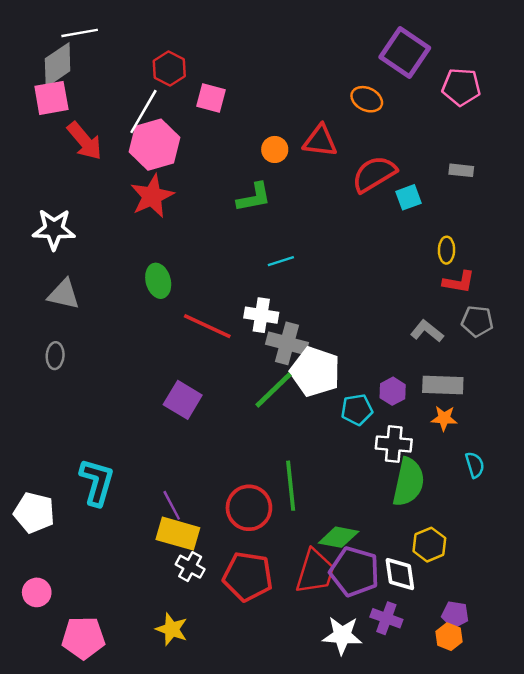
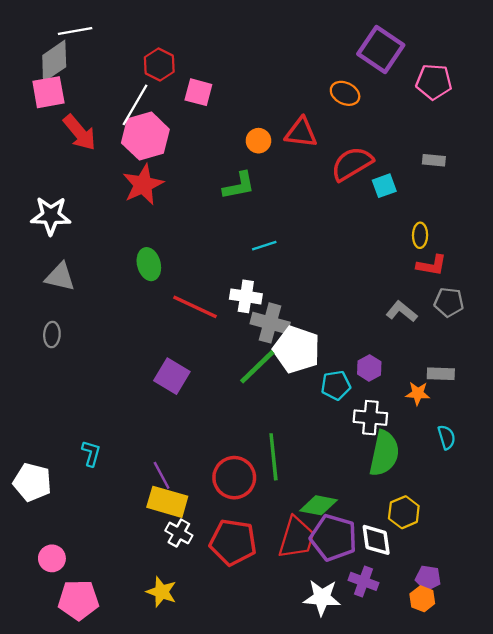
gray rectangle: (443, 385) -> (441, 374), moved, size x0.7
cyan L-shape: (97, 482) -> (91, 453), size x0.6
pink circle: (37, 592) -> (52, 558), moved

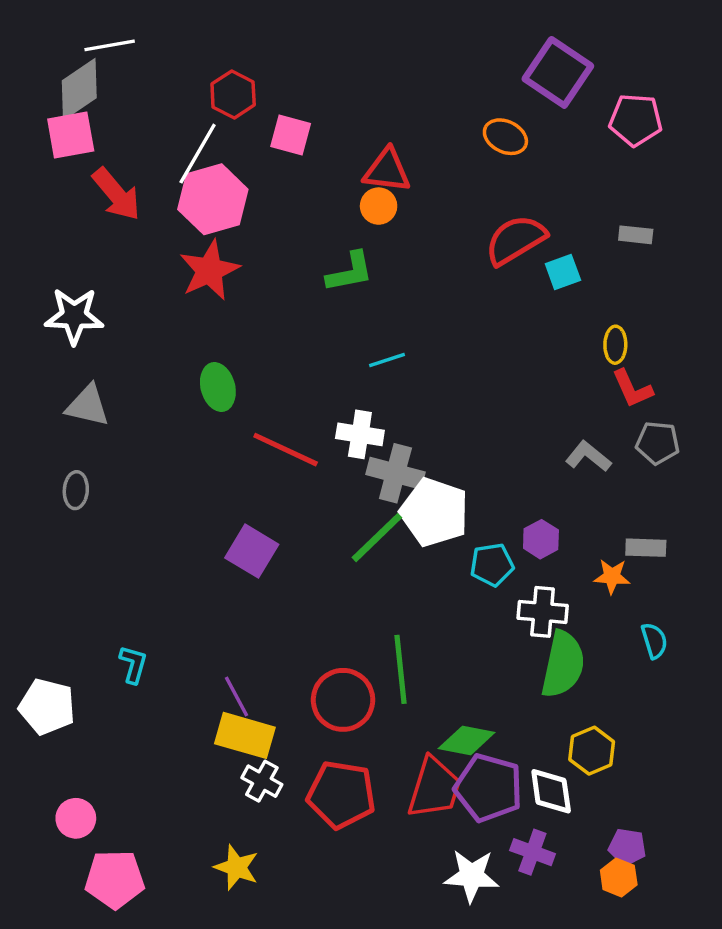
red triangle: (301, 133) -> (387, 171), moved
red L-shape: (432, 265) -> (632, 389), turned 56

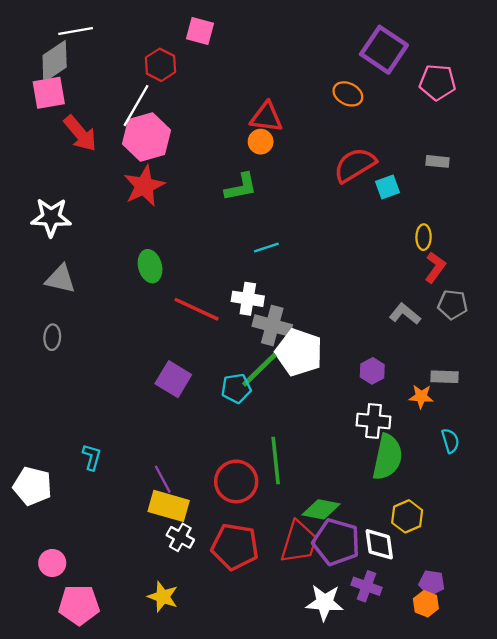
pink square: (291, 135) -> (200, 31), moved
red L-shape: (632, 389) -> (435, 267), turned -120
cyan pentagon: (492, 565) -> (236, 388), moved

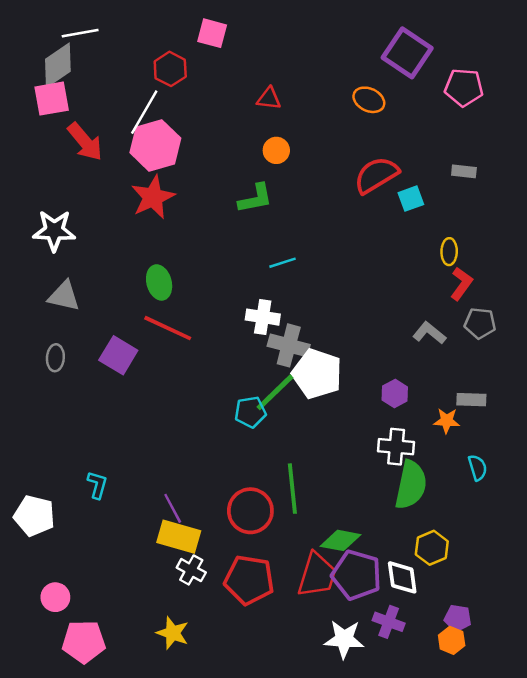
red triangle: (266, 117) -> (269, 99), moved, size x0.7
red line: (197, 309) -> (168, 328), moved
purple square: (173, 379) -> (118, 355), moved

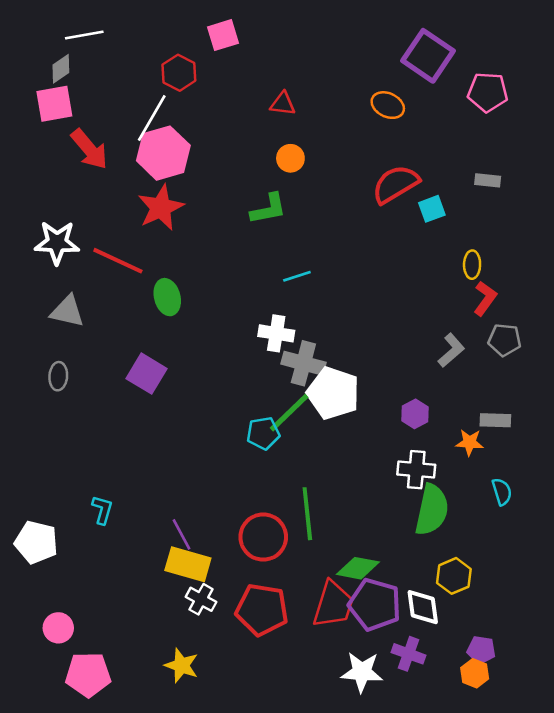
pink square: (212, 33) -> (223, 35), turned -32
gray diamond: (58, 65) -> (61, 69), size x0.6
red line: (168, 328) -> (118, 261), moved
gray L-shape: (429, 333) -> (451, 350), turned 100
purple square: (118, 355) -> (146, 374), moved

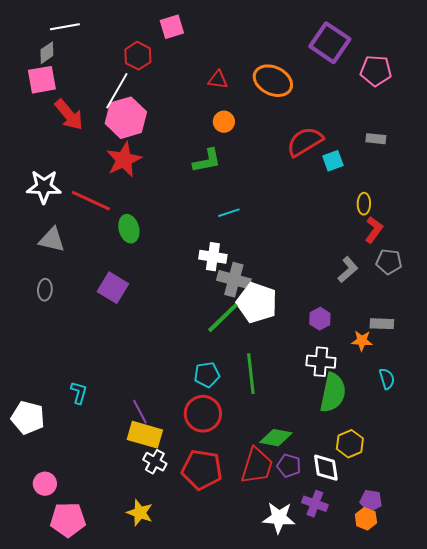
orange ellipse: (388, 105) -> (273, 81), moved, size x1.5
cyan pentagon: (263, 433) -> (207, 375), moved
green line: (307, 514) -> (251, 374), moved
purple pentagon: (375, 604) -> (289, 466), size x0.6

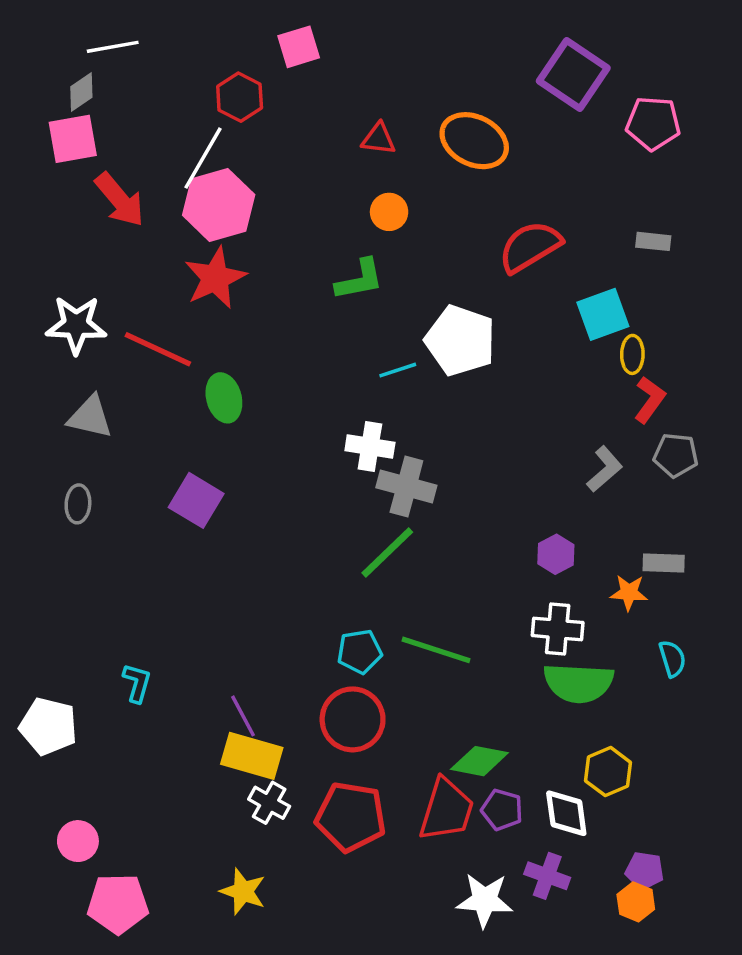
cyan square: (333, 161) -> (603, 314), moved, size x1.4
white pentagon: (257, 303) -> (460, 341), moved
green line: (251, 374) -> (436, 650), turned -66
green semicircle: (333, 393) -> (578, 683), turned 81

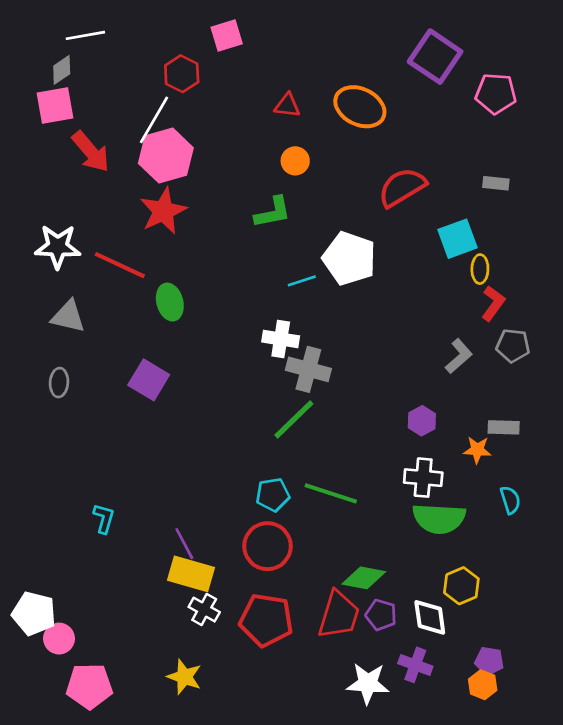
white pentagon: (48, 726) -> (34, 613), moved

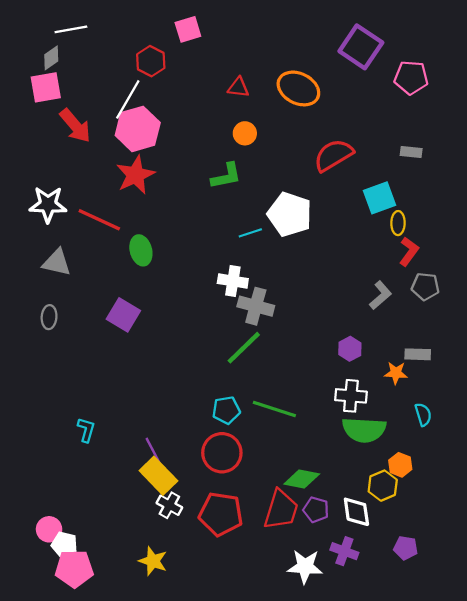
yellow rectangle: (191, 574) -> (158, 476), turned 30
white pentagon: (34, 613) -> (64, 545), moved, size x0.7
orange hexagon: (483, 685) -> (400, 465), moved

